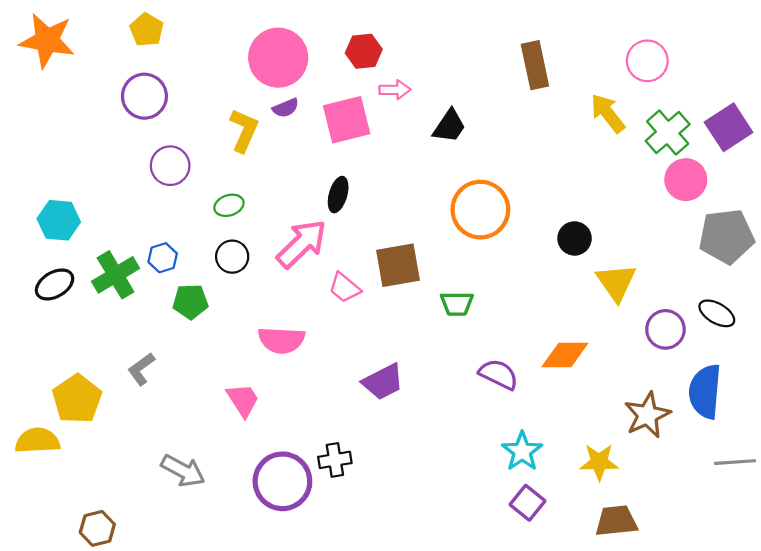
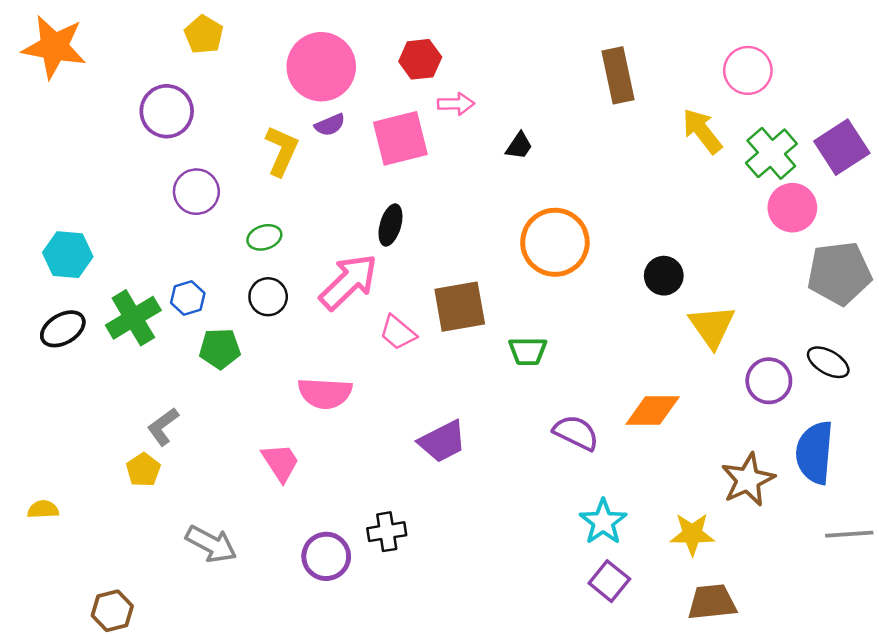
yellow pentagon: (147, 30) -> (204, 35), moved
black trapezoid: (449, 126) -> (519, 146), size x0.7
yellow pentagon: (77, 399) -> (143, 470), moved, size x0.6
yellow semicircle: (37, 441) -> (43, 509), size x0.6
purple circle: (282, 481) -> (326, 556), size x0.7

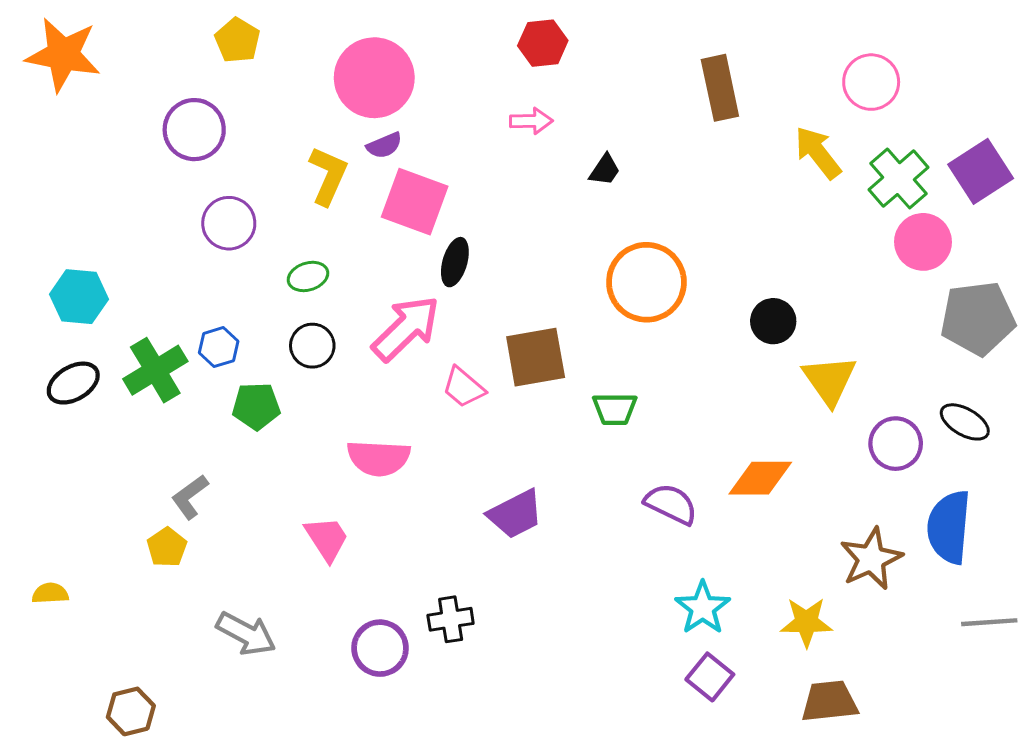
red hexagon: (420, 59) -> (543, 43), moved
pink square: (400, 138) -> (415, 202), moved, turned 34

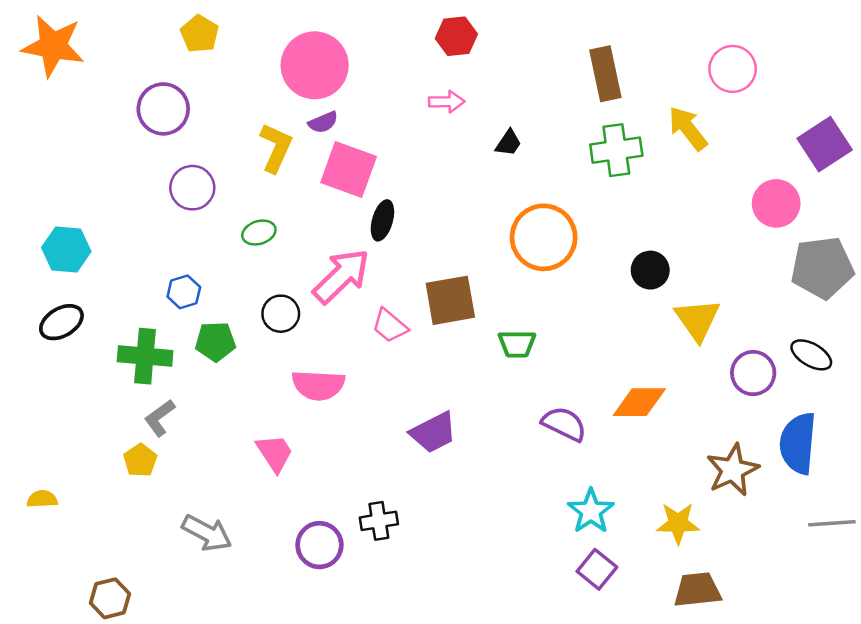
green cross: (899, 179) -> (616, 150), moved, turned 33
black circle: (312, 346) -> (281, 314), moved
green cross: (155, 370) -> (145, 356), moved, turned 36

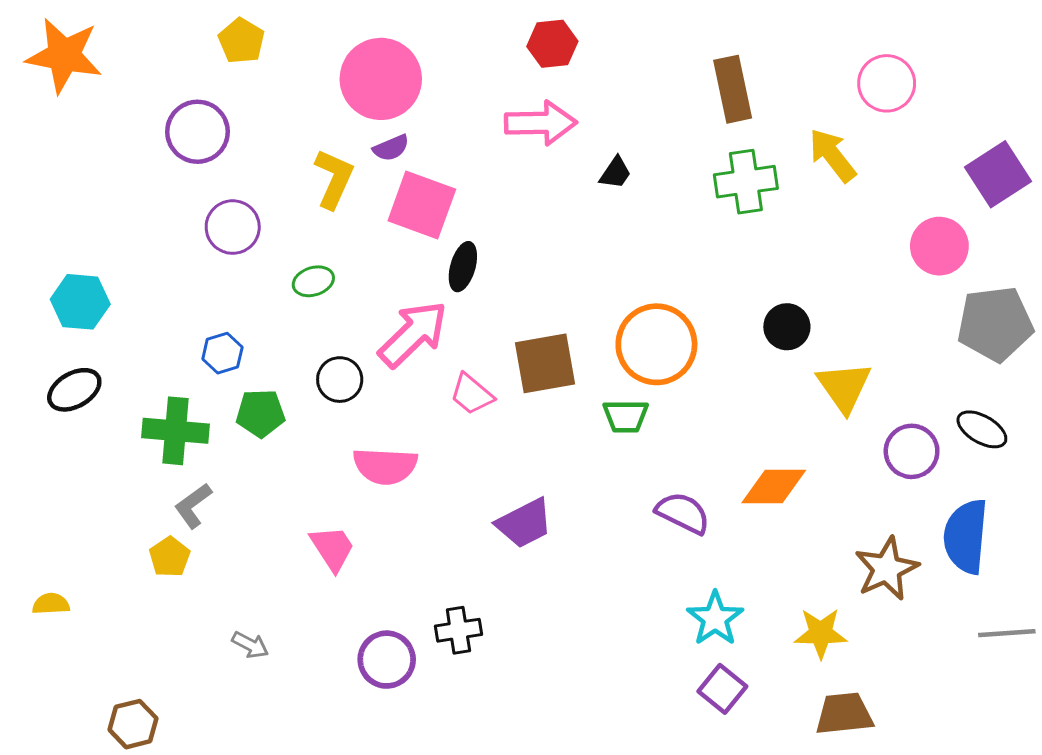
pink arrow: (447, 102) -> (541, 123), size x1.6
orange circle: (544, 237) -> (656, 344), moved
gray arrow: (207, 533) -> (250, 645), size x0.6

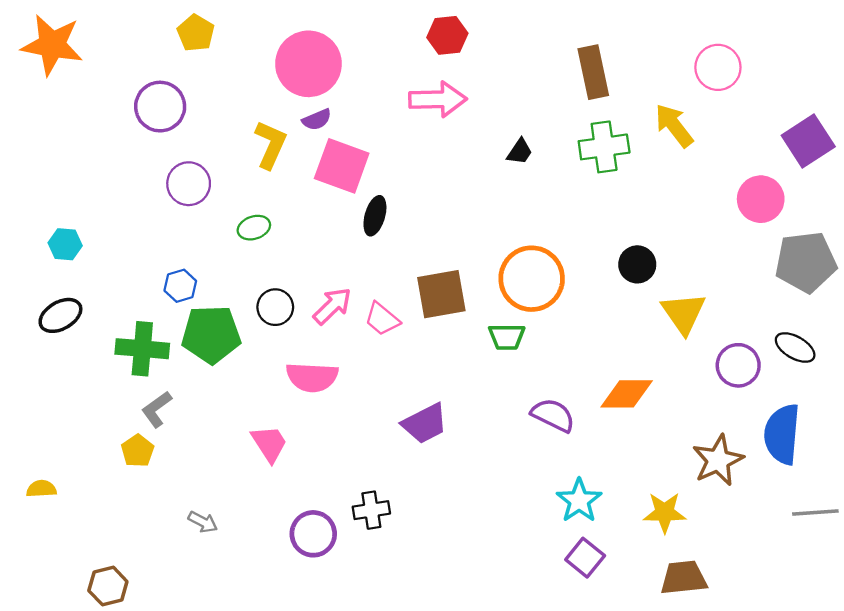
black trapezoid: (615, 173) -> (520, 152), moved
cyan hexagon: (80, 302) -> (65, 244), size x0.7
pink arrow: (413, 334) -> (332, 306), moved, size x0.7
green pentagon: (261, 413) -> (211, 334), size x1.5

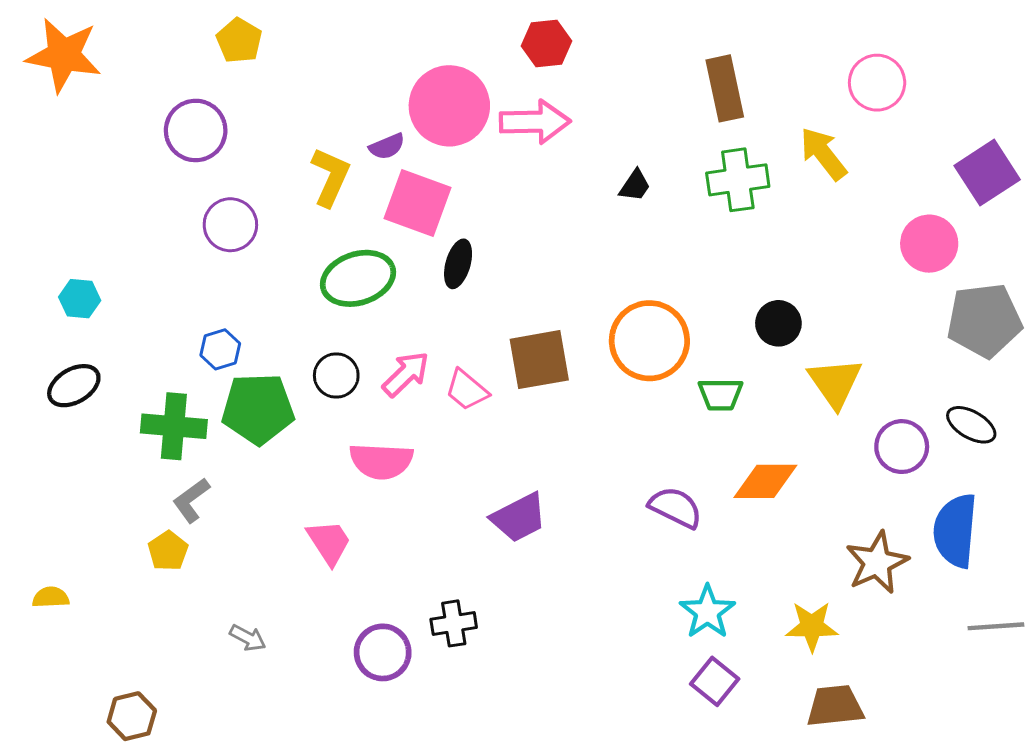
pink circle: (308, 64) -> (449, 106), moved
green ellipse: (254, 228) -> (358, 278), moved, size x1.8
green trapezoid: (507, 337) -> (720, 394), moved

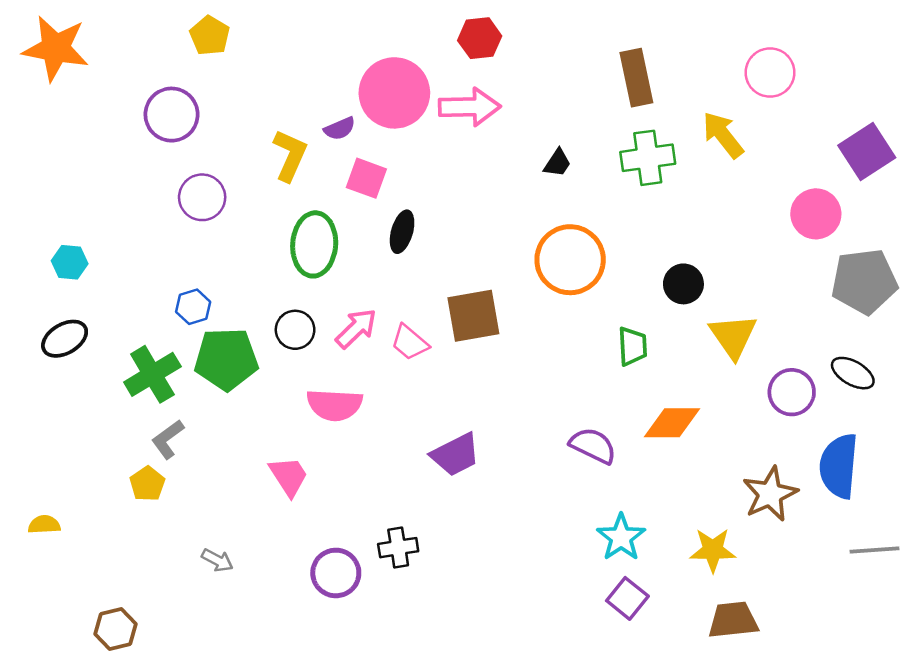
pink square: (417, 203) -> (366, 178), size x0.7
green ellipse: (358, 278) -> (314, 244), turned -68
orange circle: (649, 341) -> (570, 260), moved
green trapezoid: (720, 394) -> (633, 346), turned -93
green cross: (174, 426) -> (152, 374), turned -36

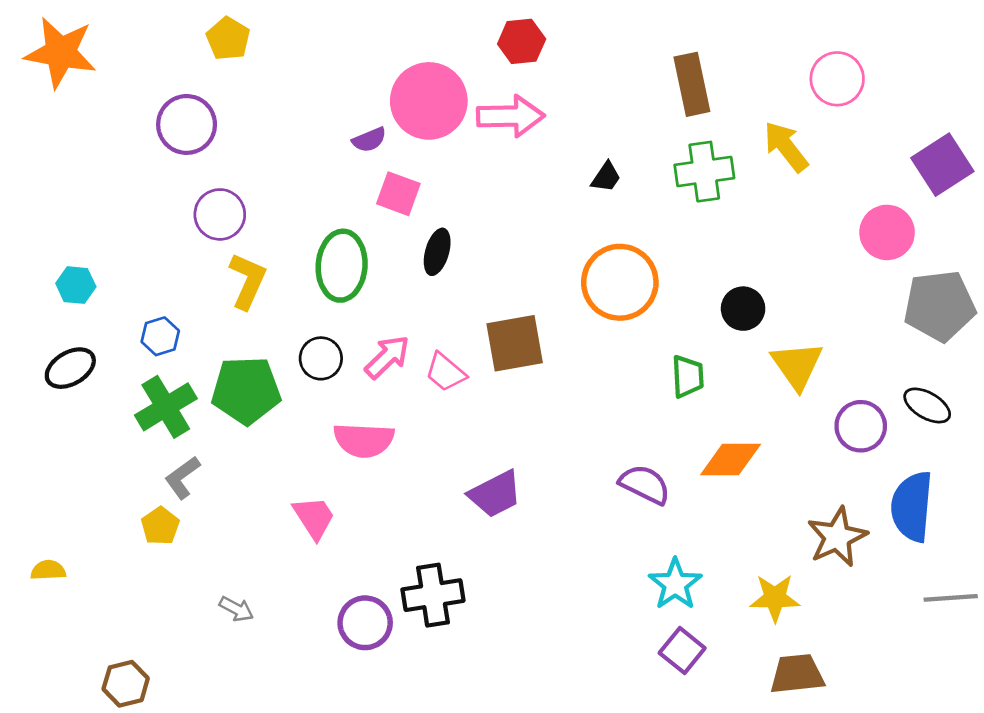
yellow L-shape: (290, 155) -> (247, 281), moved
blue hexagon: (193, 307) -> (160, 336), moved
black cross: (398, 548) -> (433, 595), size x1.4

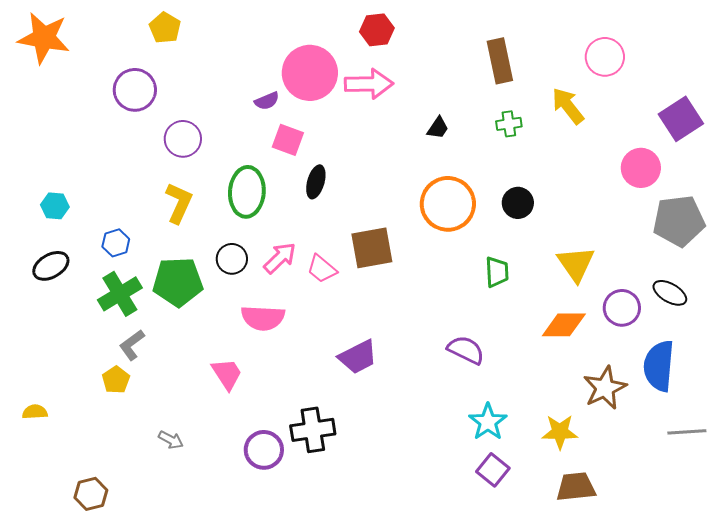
green cross: (704, 172) -> (509, 124), size x0.6
purple circle: (220, 214) -> (183, 139), moved
black circle: (743, 309) -> (518, 203), moved
orange diamond: (731, 459) -> (564, 325), moved

